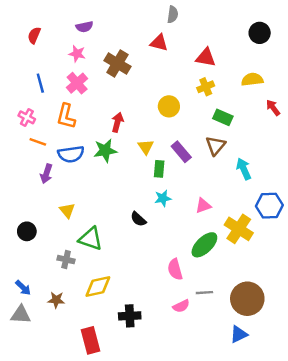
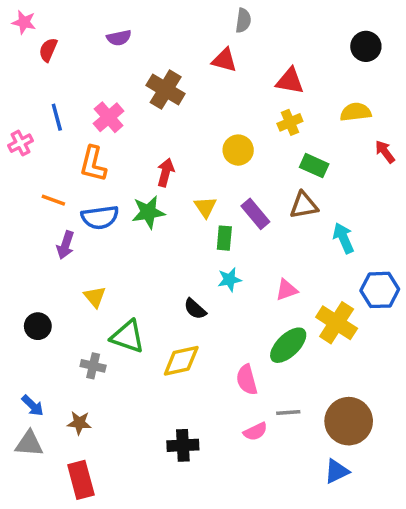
pink star: (77, 54) -> (24, 22), moved
pink cross: (27, 117) -> (21, 143), moved, turned 35
brown triangle: (215, 146) -> (304, 205), turned 40
yellow diamond: (98, 286) -> (181, 361), moved
red rectangle: (91, 340) -> (81, 480), moved

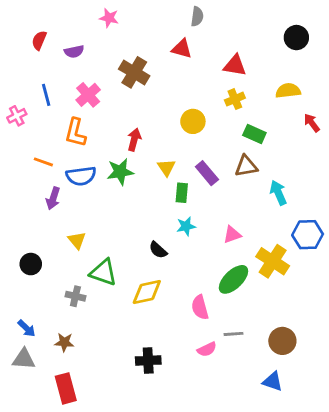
pink star: (24, 22) -> (109, 18), moved
purple semicircle: (119, 38) -> (74, 52), moved
brown circle: (349, 421) -> (282, 341), size x0.7
blue triangle: (337, 471) -> (273, 381), turned 45

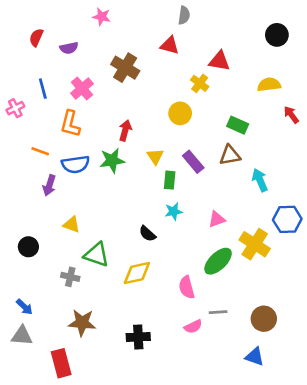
yellow cross: (235, 99) -> (200, 83), moved, turned -30
yellow triangle: (77, 240) -> (72, 225), turned -30
brown star: (64, 342) -> (82, 323), moved, size x1.5

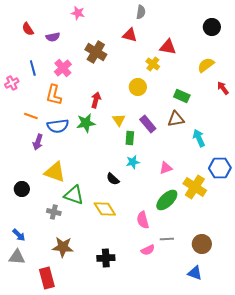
red semicircle: (36, 38) -> (28, 29), turned -56
yellow semicircle: (269, 85) -> (206, 65), turned -30
yellow triangle: (72, 225) -> (55, 172), size x1.6
yellow diamond: (137, 273) -> (105, 209), turned 70

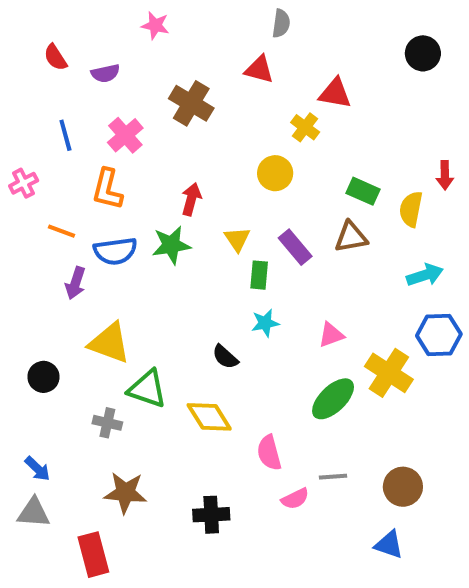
yellow semicircle: (206, 65) -> (411, 209), moved, turned -42
pink cross: (12, 83) -> (24, 183), moved
red arrow: (223, 88) -> (445, 175), turned -144
cyan arrow: (199, 138) -> (425, 275), moved, turned 96
pink semicircle: (143, 220) -> (269, 453), moved

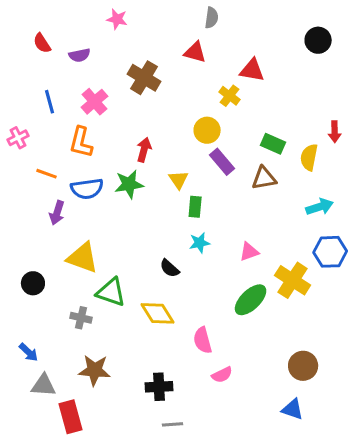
purple rectangle: (295, 247) -> (222, 162), moved
gray line: (333, 477) -> (173, 424), moved
gray triangle: (34, 513) -> (43, 385), moved

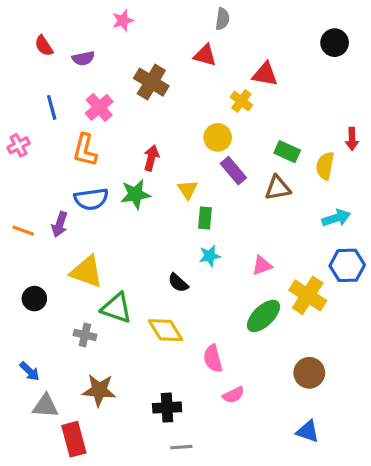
pink star: (117, 19) -> (123, 20), turned -30
orange line: (46, 174) -> (23, 231), moved
brown circle: (303, 366) -> (309, 373), moved

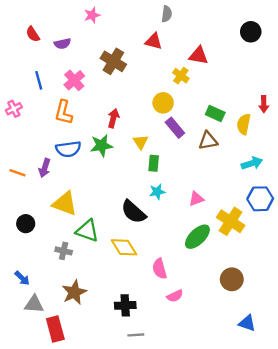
black semicircle: (178, 283) -> (133, 212), size x1.6
brown star: (99, 390) -> (74, 292), turned -30
blue triangle: (308, 431) -> (247, 323), moved

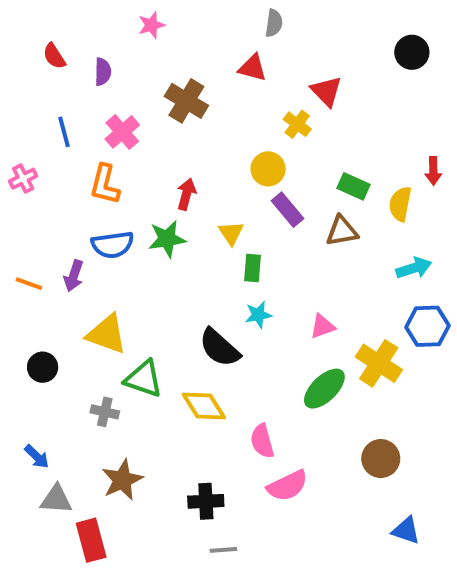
purple semicircle: (62, 44) -> (103, 72), turned -77
red triangle: (199, 55) -> (326, 91), turned 36
pink semicircle: (175, 296) -> (287, 486), size x1.5

